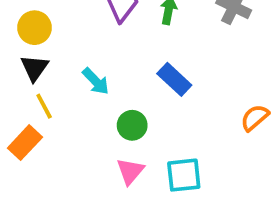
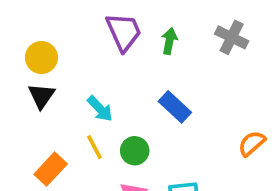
yellow line: (44, 106) -> (94, 147), moved
orange rectangle: (25, 143) -> (51, 169), moved

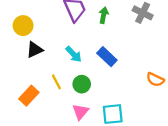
black triangle: (41, 96) -> (35, 50), moved, turned 30
cyan arrow: (100, 109) -> (74, 54), moved
orange semicircle: (252, 143) -> (155, 80), turned -114

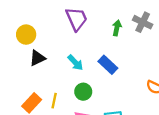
green arrow: (104, 15) -> (117, 28), moved
yellow line: (56, 82) -> (54, 101), moved, turned 40

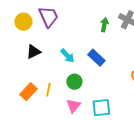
purple trapezoid: (77, 19) -> (48, 17), moved
yellow circle: (26, 35) -> (23, 22), moved

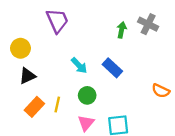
yellow circle: (23, 22) -> (20, 48), moved
black triangle: (33, 52) -> (27, 76), moved

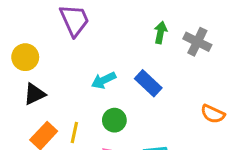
gray cross: (148, 24) -> (197, 42), moved
cyan arrow: (79, 66) -> (104, 80), turned 108

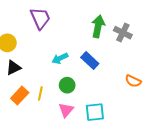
green arrow: (160, 33) -> (98, 26), size x1.5

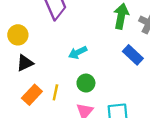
blue rectangle: (90, 60) -> (133, 55), moved

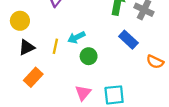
green circle: (86, 83) -> (89, 56), moved
yellow line: (55, 92) -> (55, 46), moved

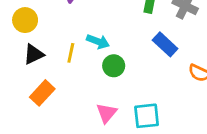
cyan arrow: (76, 37) -> (98, 41), turned -133

